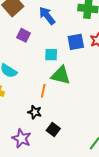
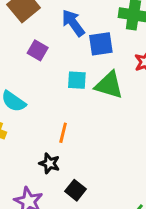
blue square: (76, 42) -> (101, 44), moved
green triangle: (61, 75) -> (109, 85), moved

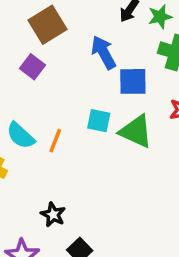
purple square: (38, 50) -> (33, 67), moved
orange line: (63, 133) -> (55, 141), moved

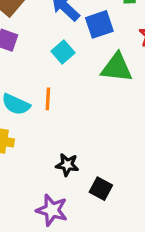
cyan square: (99, 121) -> (63, 52), moved, turned -35

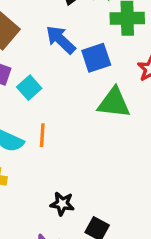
cyan square: (63, 52) -> (29, 88), moved

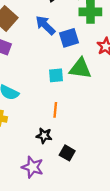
cyan square: (29, 88) -> (56, 75), moved, turned 35
orange line: (42, 135) -> (55, 110), moved

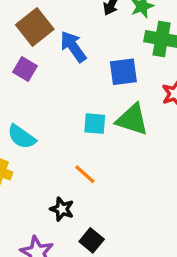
blue arrow: (45, 25) -> (73, 47), moved
orange line: (55, 110) -> (85, 174), turned -63

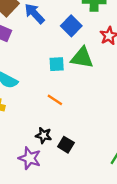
blue square: (123, 72) -> (71, 26), turned -30
black star: (62, 209) -> (44, 135), moved

